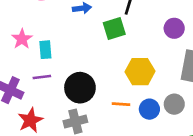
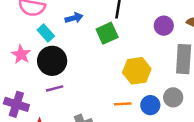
cyan rectangle: (45, 50) -> (46, 33), moved, turned -30
purple line: (42, 77) -> (55, 88), moved
black circle: (80, 88) -> (52, 61), moved

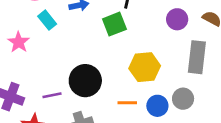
black circle: (52, 61) -> (85, 81), moved
purple line: (55, 88) -> (52, 95), moved

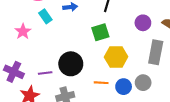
green square: (114, 24) -> (100, 32), moved

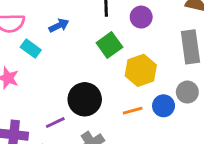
purple circle: (143, 23) -> (141, 17), moved

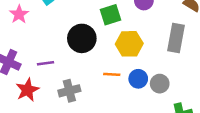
gray circle: (187, 92) -> (160, 84), moved
black circle: (85, 99) -> (82, 38), moved

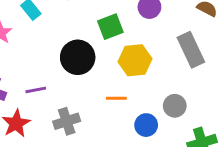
gray rectangle: (176, 38) -> (191, 50), turned -32
blue circle: (138, 79) -> (146, 125), moved

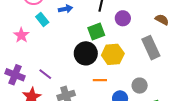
black circle: (78, 57) -> (86, 53), moved
purple line: (36, 90) -> (45, 74), turned 48

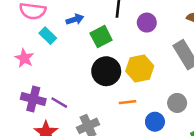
green square: (96, 31) -> (101, 37), moved
purple cross: (15, 75) -> (33, 99), moved

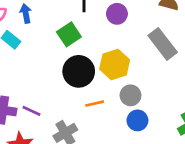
blue arrow: (75, 19) -> (26, 13), moved, turned -77
orange line: (128, 102) -> (95, 104), moved
gray circle: (177, 103) -> (130, 95), moved

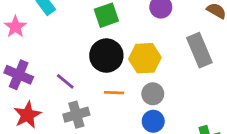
purple line: (31, 111) -> (65, 81), moved

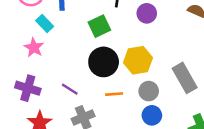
pink star: (15, 27) -> (34, 48), moved
gray rectangle: (199, 50) -> (185, 78), moved

